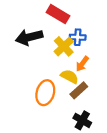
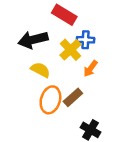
yellow semicircle: (70, 76) -> (40, 70), moved
brown rectangle: (79, 90) -> (73, 97), moved

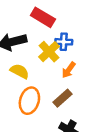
brown rectangle: (73, 97) -> (62, 98), moved

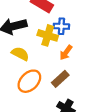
yellow cross: (49, 52) -> (48, 35), turned -30
orange ellipse: (29, 101) -> (29, 81), turned 30

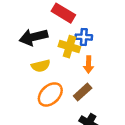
orange arrow: (66, 53) -> (89, 65), turned -35
yellow semicircle: (20, 54) -> (41, 66), turned 138

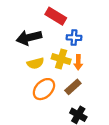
yellow cross: (69, 47) -> (61, 59), moved

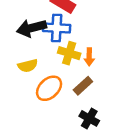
blue cross: (74, 38) -> (57, 28), moved, size x1.5
yellow semicircle: (35, 63) -> (28, 66), moved

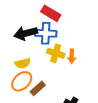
brown rectangle: (83, 86) -> (38, 88), moved
orange ellipse: (49, 88) -> (22, 81), moved

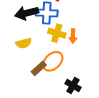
orange ellipse: (22, 81) -> (53, 61), moved

